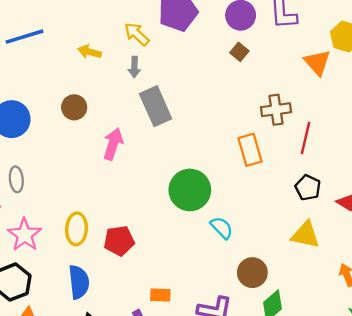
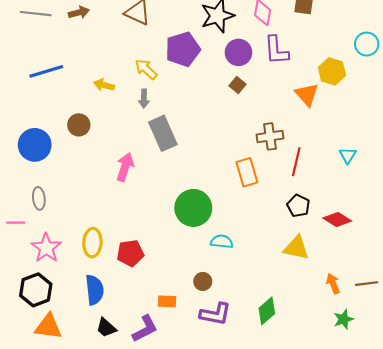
brown circle: (74, 107) -> (79, 125), moved
cyan semicircle: (222, 228) -> (222, 242), turned -40
brown circle: (252, 273) -> (203, 281), moved, size x0.7

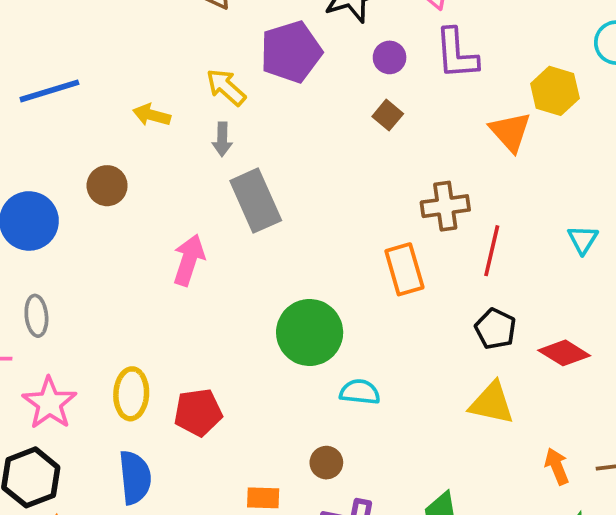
purple circle: (238, 52) -> (390, 57), size x0.7

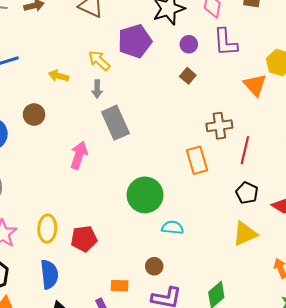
yellow triangle: (492, 403) -> (245, 234), turned -36

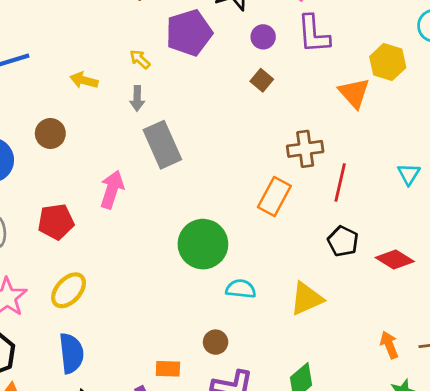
yellow arrow: (99, 61) -> (140, 59), size x0.7
orange rectangle: (197, 160) -> (274, 196), turned 44
yellow ellipse: (47, 229) -> (69, 290), turned 40
yellow triangle: (245, 234) -> (307, 299), moved
red pentagon: (84, 239) -> (56, 222), moved

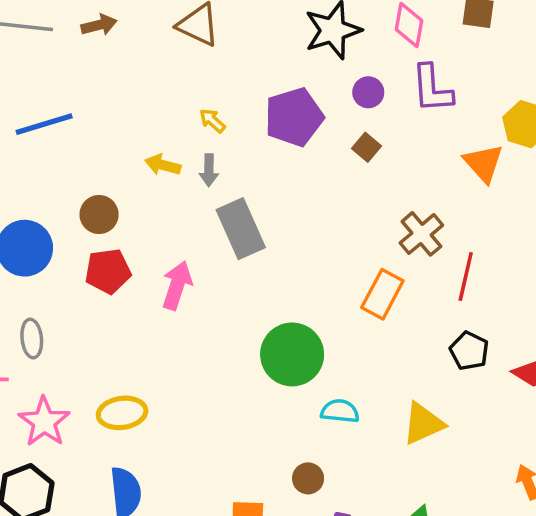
purple pentagon: (189, 33) -> (294, 117), moved
yellow arrow: (84, 80) -> (163, 165), moved
brown cross: (305, 149) -> (421, 234), turned -32
red pentagon: (56, 222) -> (108, 271), moved
yellow ellipse: (69, 290) -> (122, 413), turned 39

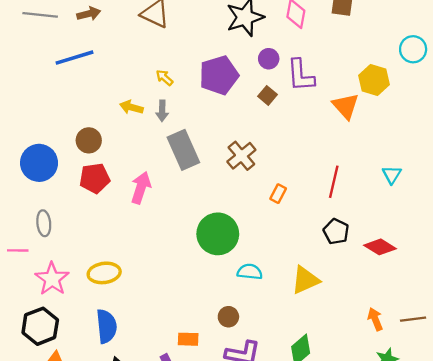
purple L-shape: (432, 89) -> (301, 75), moved
blue line: (44, 124) -> (75, 58), moved
brown cross: (421, 234) -> (241, 156), moved
orange rectangle: (382, 294) -> (278, 194), size x0.6

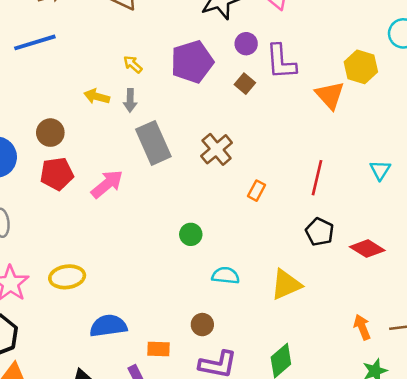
pink arrow: (141, 188) -> (107, 184), turned 32
green circle: (218, 234) -> (191, 234), size x0.5
blue semicircle: (106, 326) -> (108, 326), moved, turned -92

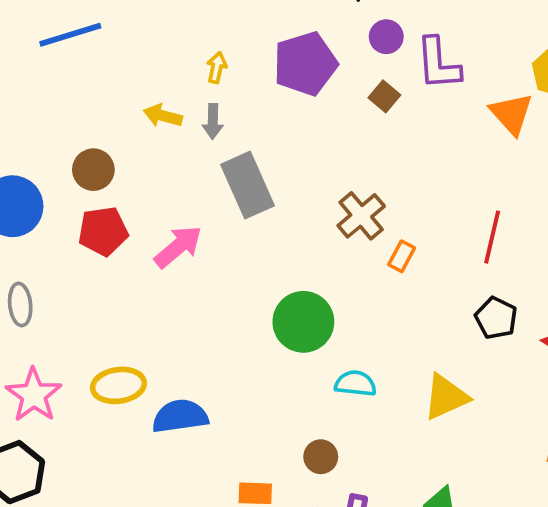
yellow arrow: (133, 64) -> (217, 68), turned 60
brown cross: (217, 149) -> (361, 216), moved
green circle: (191, 234) -> (303, 322), size x1.8
blue semicircle: (108, 326) -> (180, 416), moved

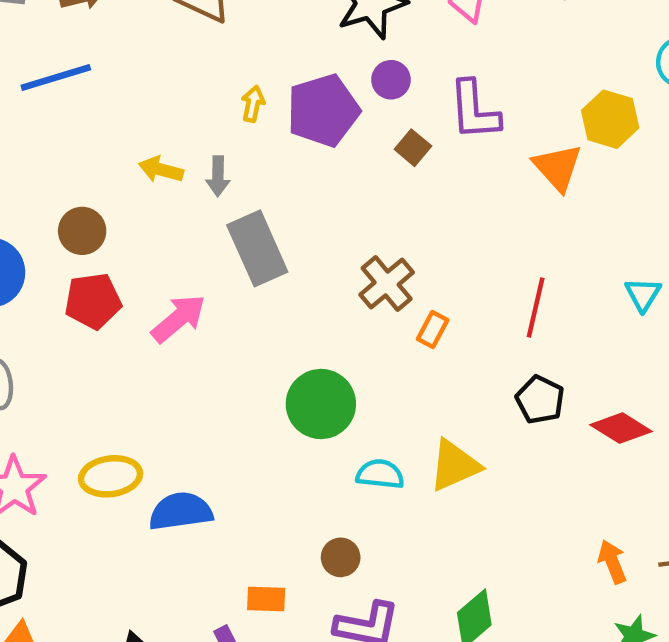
purple circle: (386, 37) -> (391, 80), moved
yellow arrow: (217, 68) -> (253, 104), moved
yellow triangle: (446, 397) -> (455, 465), moved

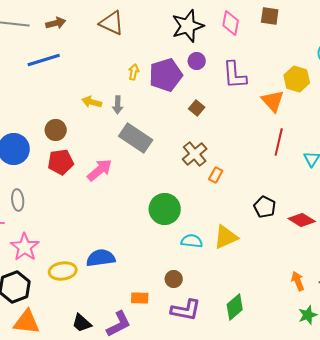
brown square: (413, 148) -> (197, 108), moved
gray rectangle: (257, 248) -> (136, 138), turned -32
red line: (536, 308) -> (279, 142), moved
yellow ellipse: (111, 476) -> (63, 271), moved

